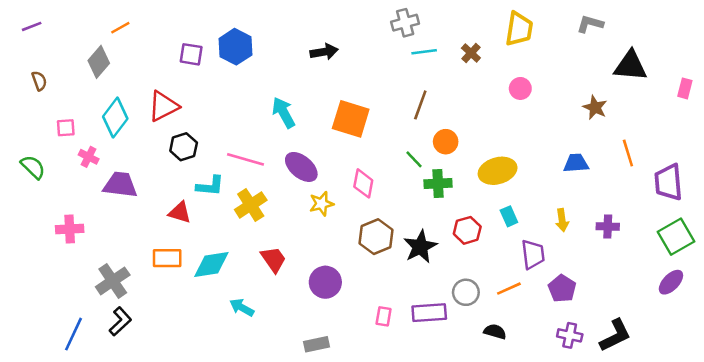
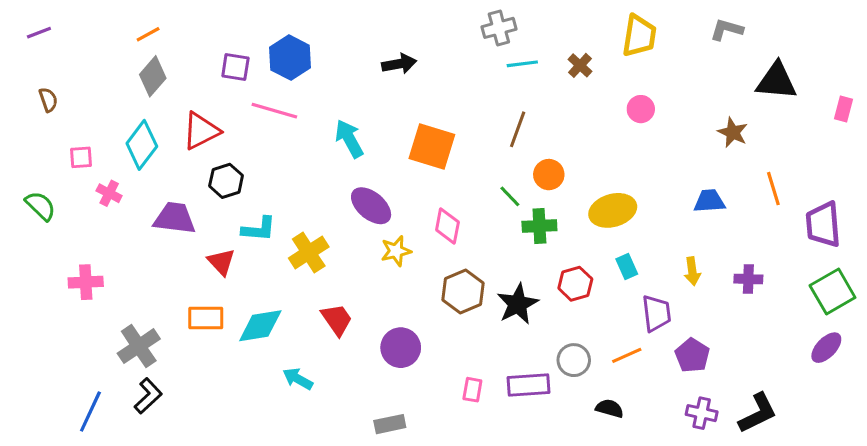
gray diamond: (99, 62) -> (153, 76), moved
pink line: (246, 159) -> (274, 111), moved
purple trapezoid: (120, 185) -> (175, 218), moved
red triangle: (180, 213) -> (221, 262), turned 30

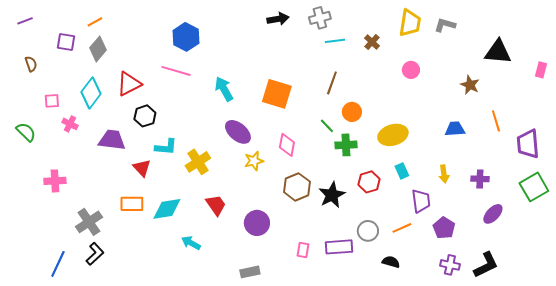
gray L-shape: (727, 30) -> (445, 25), moved
black arrow: (399, 64) -> (278, 19), moved
purple square: (235, 67) -> (66, 42), moved
purple ellipse: (826, 348) -> (493, 214), moved

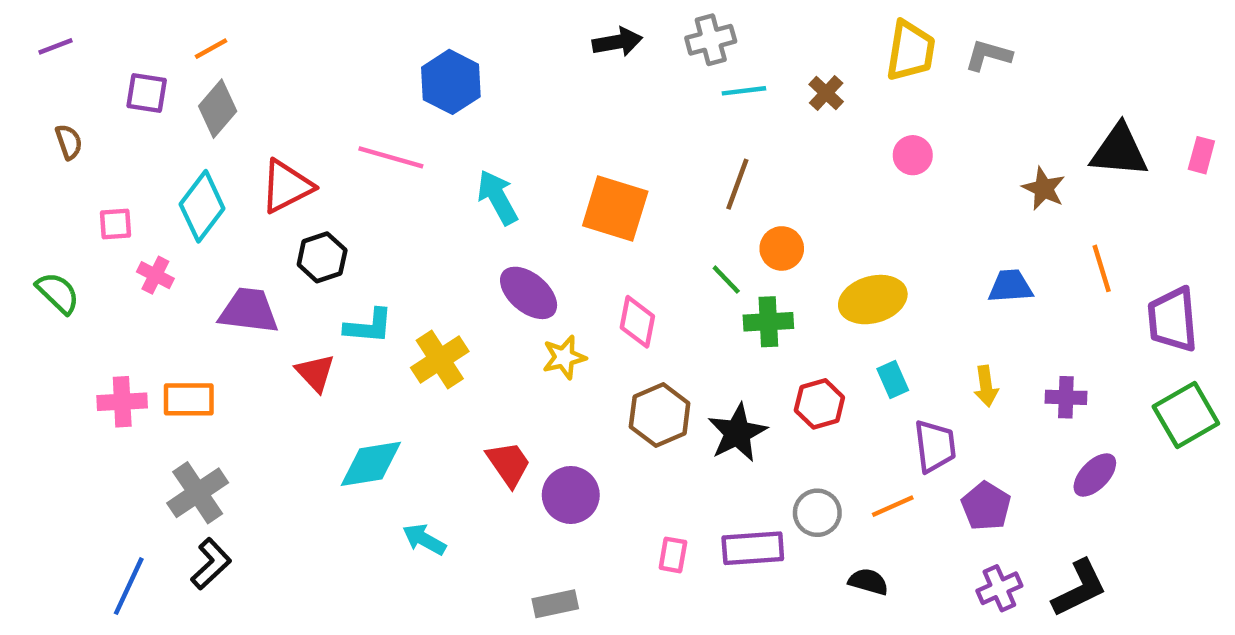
blue hexagon: (186, 37) -> (451, 82), moved
black triangle: (498, 52) -> (1119, 151), moved
orange rectangle: (132, 204) -> (189, 399), moved
red trapezoid: (216, 205) -> (509, 464), moved
purple cross: (450, 265) -> (999, 588), turned -36

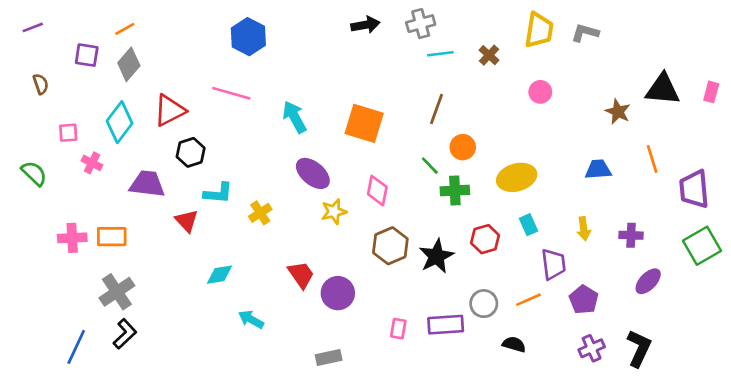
blue hexagon: (451, 82) -> (248, 37), moved
yellow cross: (440, 360) -> (260, 213), size x0.7
cyan diamond: (371, 464) -> (219, 275), size x0.7
black L-shape: (1079, 588) -> (639, 348), turned -39

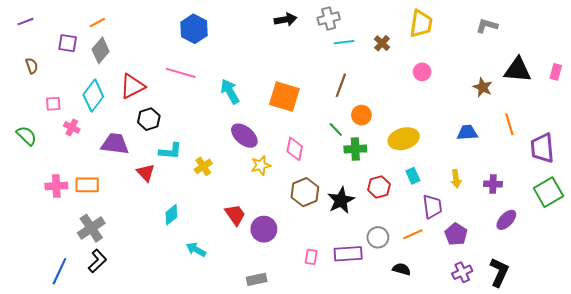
gray L-shape: (585, 33) -> (487, 26), moved
cyan diamond: (219, 275) -> (171, 215), turned -30

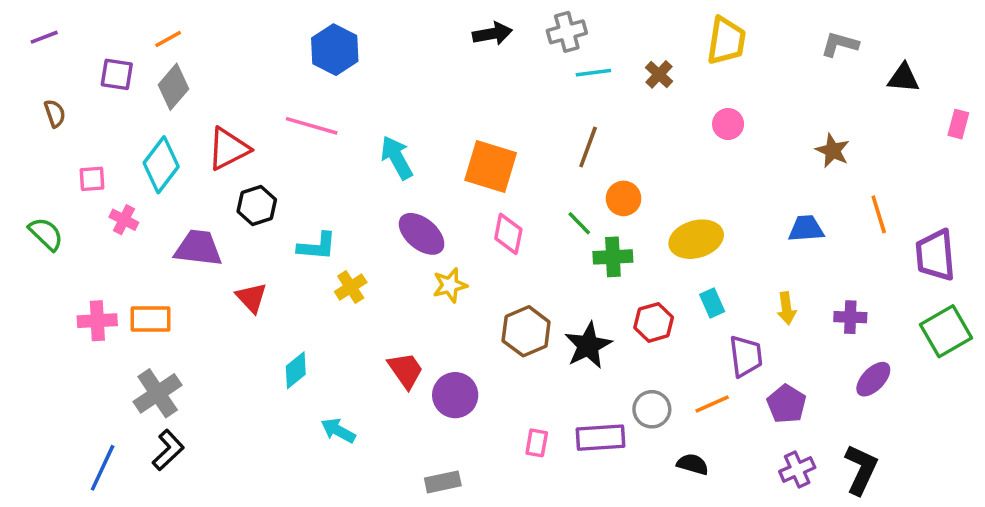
black triangle: (518, 70) -> (903, 78), moved, size x0.7
pink diamond: (295, 149) -> (508, 234), moved
cyan L-shape: (170, 151) -> (317, 246), moved

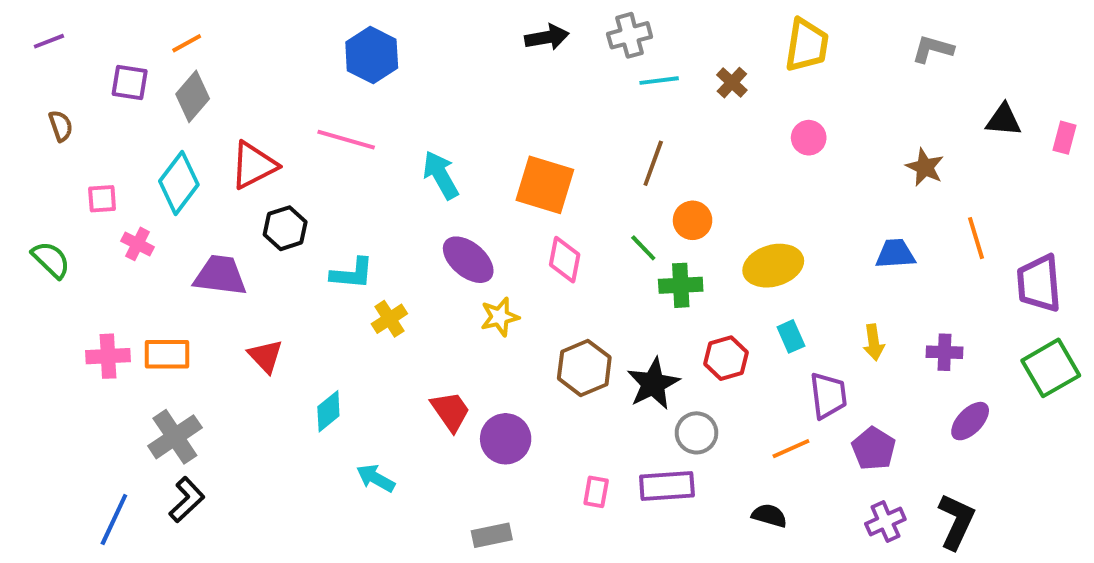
black triangle: (903, 78) -> (1004, 120), moved
red triangle: (251, 298) -> (265, 356), moved
gray circle: (652, 409) -> (696, 433), moved

